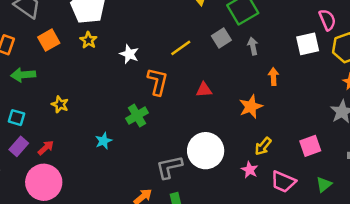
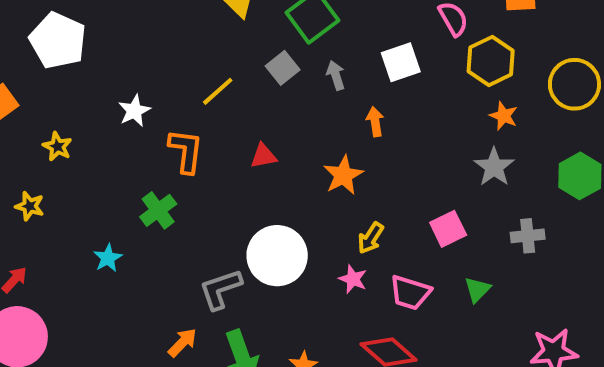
yellow star: (88, 40) -> (57, 147), moved
white square: (308, 44) -> (401, 62), moved
white star: (129, 54) -> (134, 111), turned 30

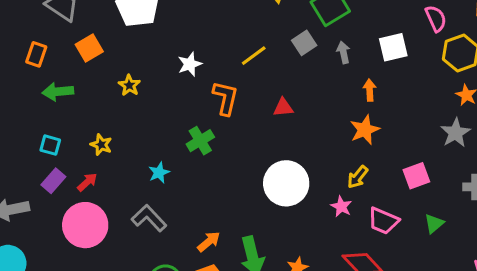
orange star: (343, 175) -> (365, 130), moved
yellow star: (30, 206) -> (101, 145), moved
gray L-shape: (220, 289) -> (149, 218), moved, turned 60

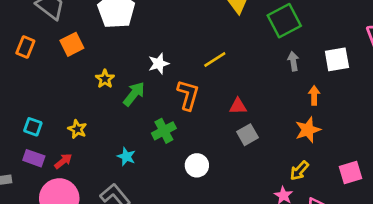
gray square: (304, 43) -> (247, 135), moved
green arrow: (58, 92) -> (134, 94), moved, turned 130
cyan star: (159, 173) -> (126, 157), turned -30
purple rectangle: (53, 181) -> (34, 158), turned 65
white circle: (286, 183) -> (197, 165), moved, size x0.6

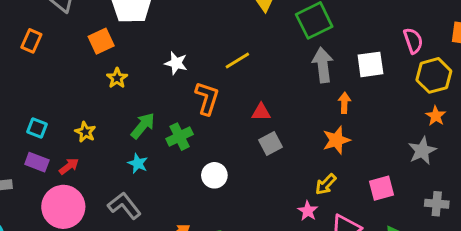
orange square: (72, 44) -> (101, 41), moved
gray arrow: (293, 61) -> (323, 65), size x1.6
white star: (159, 64) -> (176, 63), turned 30
green arrow: (134, 94) -> (143, 126), moved

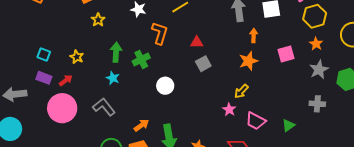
green arrow: (143, 126) -> (116, 52), turned -36
gray star: (422, 151) -> (319, 70), moved
pink square: (381, 188) -> (286, 54), moved

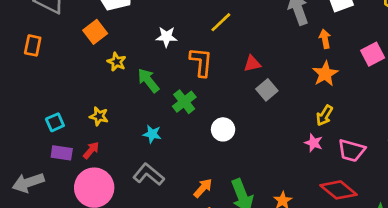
green arrow: (116, 52) -> (148, 80), moved, turned -30
cyan square: (44, 54) -> (55, 122), turned -32

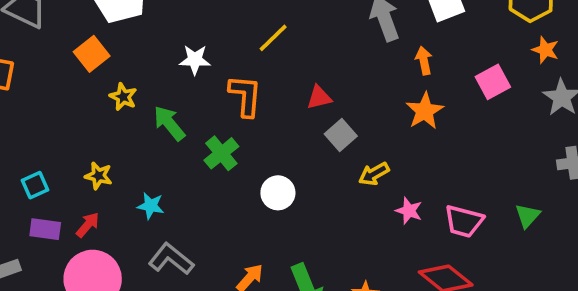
yellow arrow: (324, 115) -> (374, 174), moved, turned 30
cyan star: (152, 134) -> (151, 206), moved

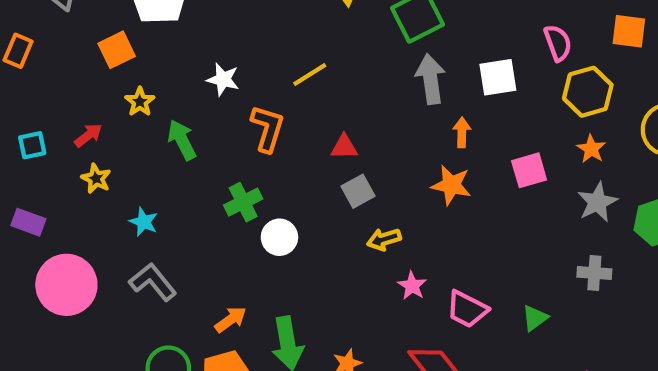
orange star: (425, 111) -> (451, 185), turned 30
green cross: (221, 153) -> (243, 202), moved
cyan square: (35, 185) -> (32, 145), moved
red arrow: (88, 225) -> (88, 135), moved

